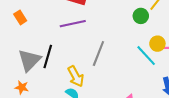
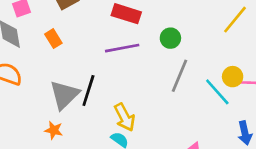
green circle: (141, 16) -> (170, 38), moved
gray line: (98, 54) -> (179, 76), moved

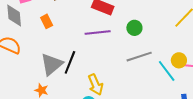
gray line: (179, 76) -> (139, 57), turned 45

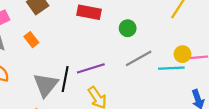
purple line: (98, 33) -> (91, 68), moved
cyan line: (167, 71) -> (171, 68), turned -45

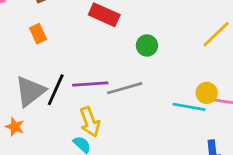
orange rectangle: (31, 40) -> (38, 34), moved
gray line: (139, 58) -> (125, 88), moved

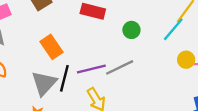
orange rectangle: (38, 34) -> (51, 47), moved, size x1.5
cyan line: (189, 107) -> (173, 29), moved, turned -50

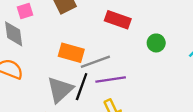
orange rectangle: (51, 47) -> (71, 53), turned -45
gray line: (120, 67) -> (95, 62), moved

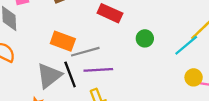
black line: (82, 87) -> (70, 74), turned -45

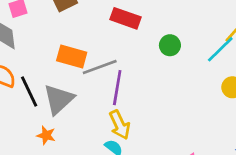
purple line: (98, 70) -> (117, 88), turned -72
black line: (70, 74) -> (29, 91), moved

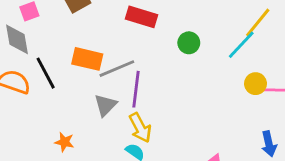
black line: (29, 91) -> (46, 73), moved
gray triangle: (59, 99) -> (106, 105), moved, size x0.7

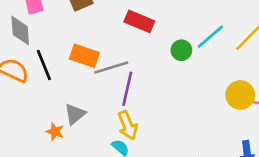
cyan line: (241, 45) -> (210, 37), moved
yellow circle: (255, 84) -> (240, 95), size x1.4
gray triangle: (106, 105) -> (75, 114), moved

